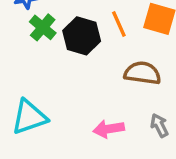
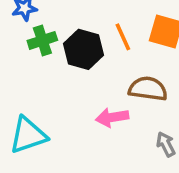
green cross: (43, 27) -> (42, 40), turned 32
pink arrow: (109, 129) -> (112, 117), moved

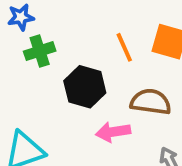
black hexagon: (84, 49) -> (85, 87), moved

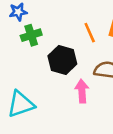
pink arrow: (113, 132) -> (82, 91), turned 95

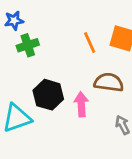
black hexagon: (62, 60) -> (48, 95), moved

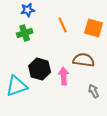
blue star: (14, 21) -> (28, 10), moved
orange line: (90, 43) -> (63, 25), moved

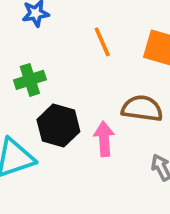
green cross: (25, 33) -> (30, 80), moved

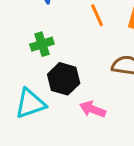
pink arrow: (104, 139) -> (93, 109), moved, turned -65

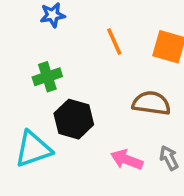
pink arrow: (93, 109) -> (127, 160), moved

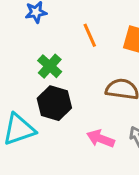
green cross: (47, 77) -> (50, 66), moved, turned -30

